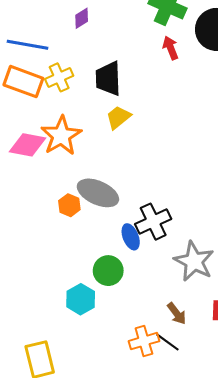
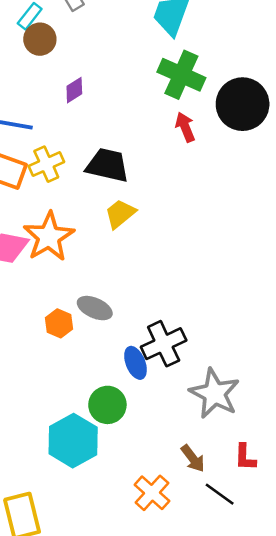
black trapezoid: (108, 78) -> (107, 165), turned 105
gray ellipse: (98, 193) -> (95, 308), size x0.7
cyan hexagon: (81, 299) -> (73, 441), size x1.4
orange cross: (144, 341) -> (152, 493), turned -32
black line: (167, 342) -> (220, 494), moved

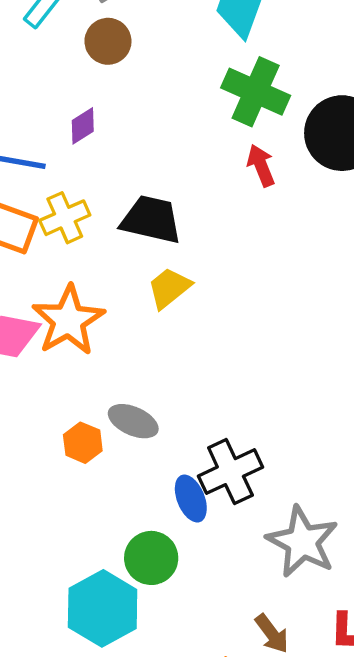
brown circle: (40, 39) -> (108, 41), moved
purple diamond: (74, 90) -> (83, 126), moved

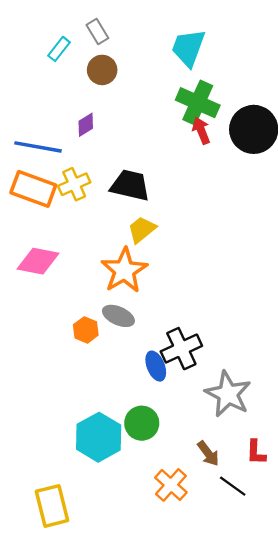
red arrow: (261, 166) -> (201, 131), moved
orange star: (68, 320) -> (124, 270), moved
green circle: (151, 558) -> (142, 423), moved

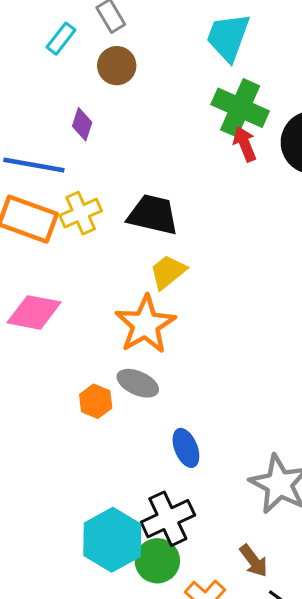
purple diamond: (86, 125) -> (82, 124), moved, turned -40
black cross: (181, 349) -> (168, 519), moved
green circle: (142, 423) -> (157, 561), moved

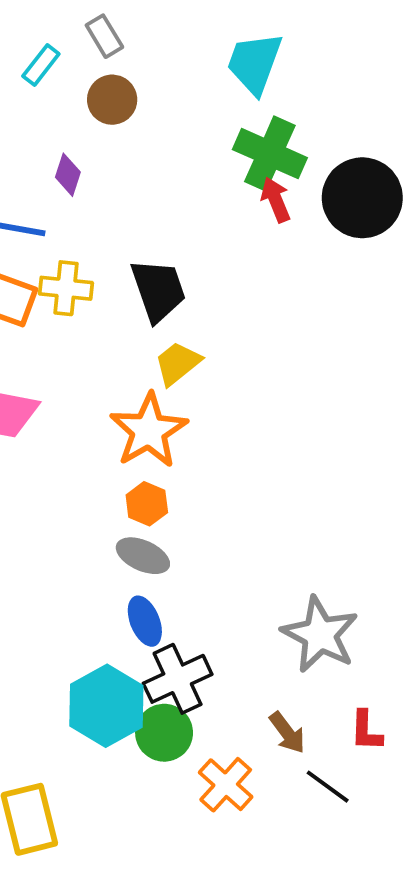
yellow cross: (81, 213) -> (66, 288), turned 30
black trapezoid: (153, 215) -> (158, 290), turned 58
gray ellipse: (138, 383) -> (143, 556), moved
orange hexagon: (96, 401) -> (147, 504), moved
blue ellipse: (186, 448) -> (145, 621), moved

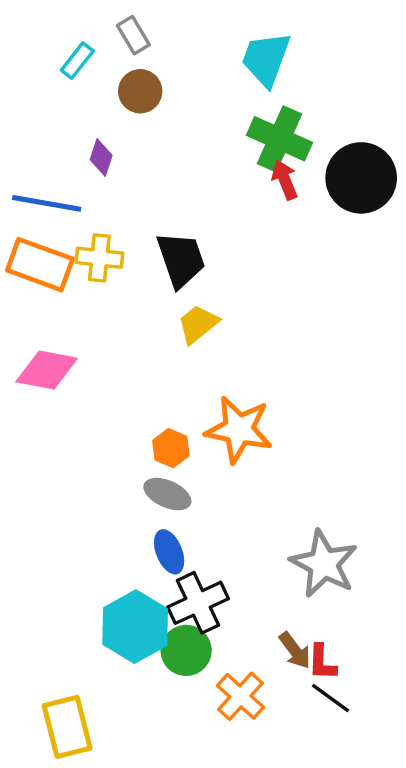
orange star: (149, 431) -> (239, 429), moved, turned -30
red L-shape: (366, 731) -> (322, 662), moved

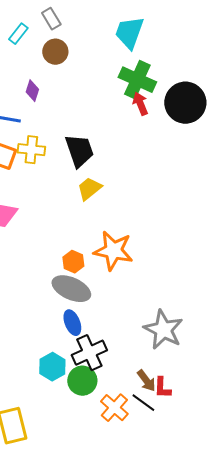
gray ellipse: (167, 494) -> (71, 289), size x1.4
cyan hexagon: (135, 627) -> (52, 367), size x0.7
black line: (331, 698) -> (143, 403), moved

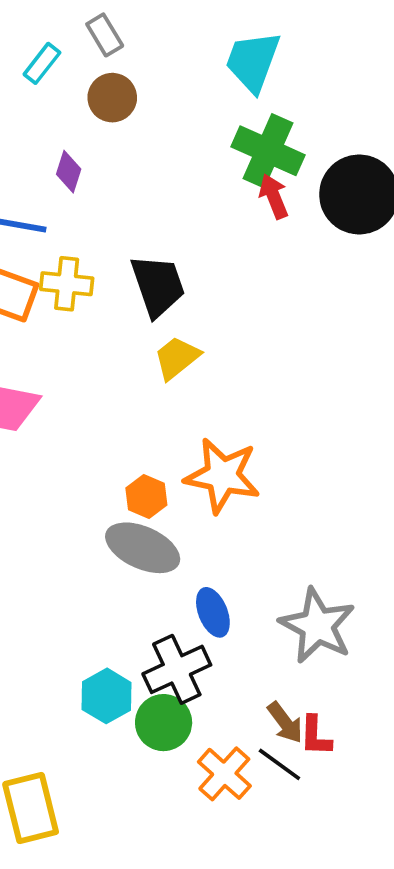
blue ellipse: (72, 323) -> (213, 612), moved

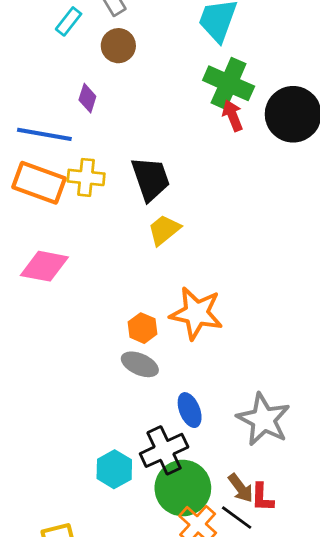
gray ellipse: (143, 548) -> (140, 364), size x0.7
green circle: (164, 723) -> (183, 488), moved, size x1.4

